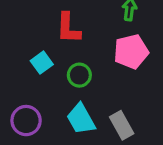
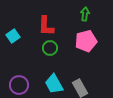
cyan square: (42, 63) -> (13, 36), moved
green circle: (79, 75) -> (50, 48), moved

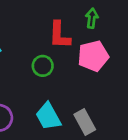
red L-shape: (46, 26) -> (60, 35), moved

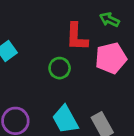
green arrow: (92, 18) -> (109, 20), turned -72

